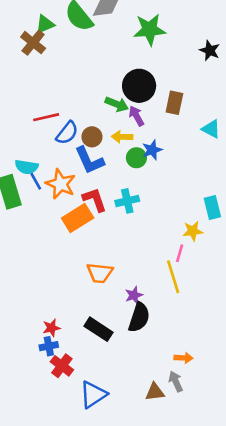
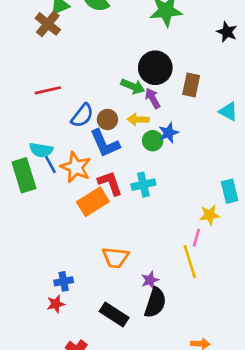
red line: (46, 117) -> (48, 90), moved
red star: (51, 328) -> (56, 304), moved
blue cross: (49, 346) -> (64, 281), moved

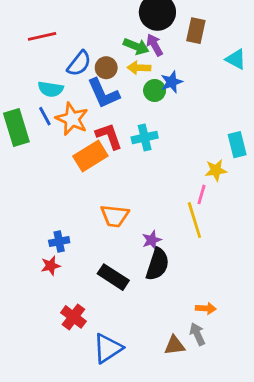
green arrow: (133, 86) -> (136, 46), moved
cyan semicircle: (41, 150) -> (51, 89), moved

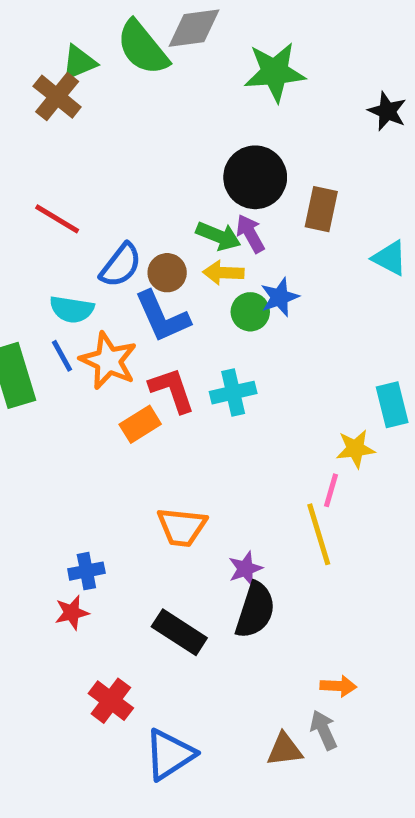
red line: (42, 36) -> (57, 219), turned 44
orange rectangle: (90, 156) -> (140, 424), size x0.7

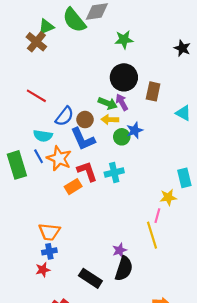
green star: (275, 72) -> (124, 40), moved, size x0.7
orange trapezoid: (182, 527) -> (49, 232), moved

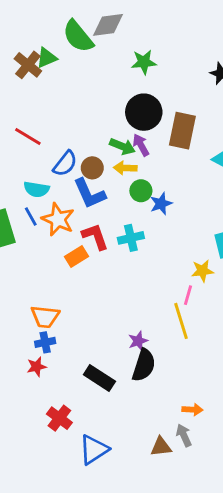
green triangle: (46, 27) -> (47, 58), moved
brown rectangle: (153, 91) -> (182, 131), size x1.4
blue star: (135, 130) -> (161, 204), moved

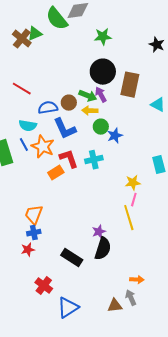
blue semicircle: (65, 164) -> (48, 108), turned -138
brown circle: (92, 168) -> (69, 103), moved
yellow star: (202, 271) -> (133, 183), moved
orange trapezoid: (45, 317) -> (34, 215), turned 105

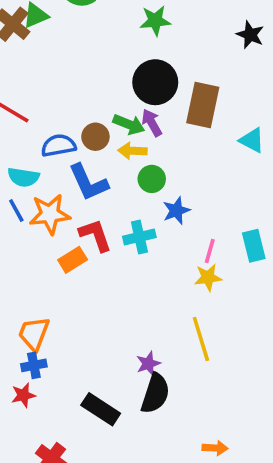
blue star: (115, 136) -> (176, 211), moved
orange star: (43, 147) -> (50, 214), turned -30
pink line: (134, 200) -> (210, 251), moved

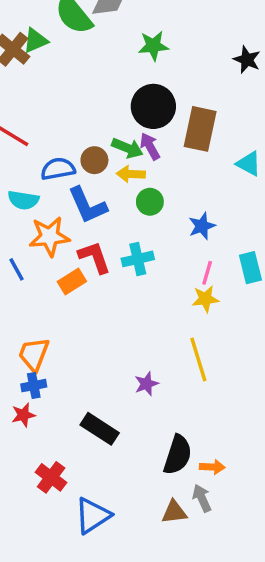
blue line: (16, 211) -> (16, 269), moved
blue star: (176, 211) -> (202, 226), moved
black semicircle: (155, 393) -> (178, 455), moved

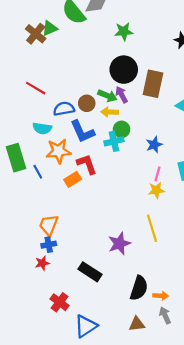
cyan cross: (138, 259) -> (114, 141), moved
purple star: (146, 384) -> (119, 244), size x1.5
gray arrow: (202, 498) -> (165, 315), moved

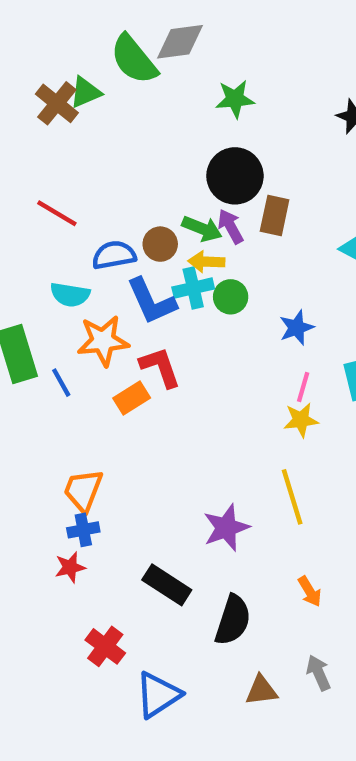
brown rectangle: (153, 84) -> (275, 215), moved, size x0.7
cyan cross: (114, 141) -> (193, 288), moved
black semicircle: (139, 288) -> (233, 620), moved
orange arrow: (161, 296) -> (310, 591), moved, turned 56

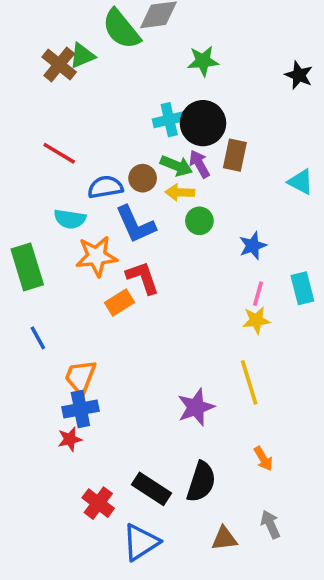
cyan cross: (193, 288) -> (169, 120), moved
blue line: (61, 383) -> (38, 338), moved
blue cross: (83, 530) -> (80, 409), size x1.4
black rectangle: (167, 585) -> (151, 489), moved

